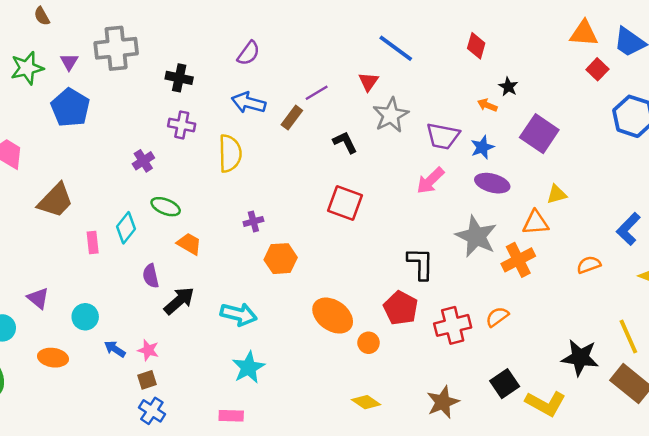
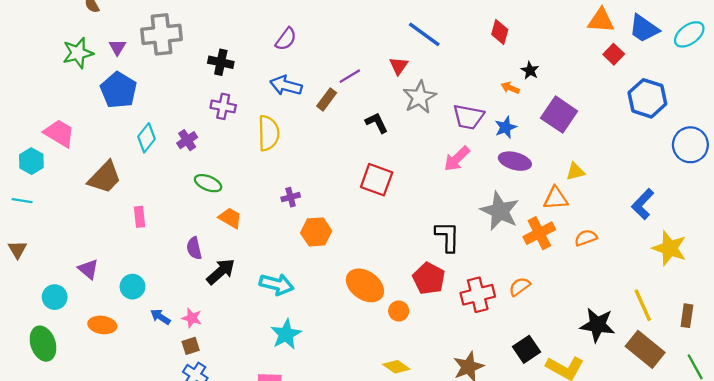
cyan diamond: (126, 228) -> (146, 138), moved
orange semicircle: (589, 265) -> (586, 238), moved

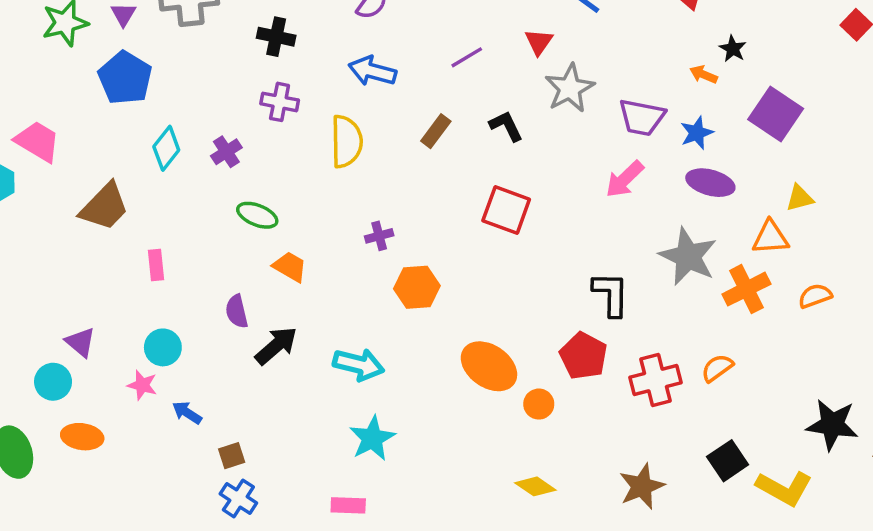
brown rectangle: (327, 99) -> (436, 131), moved
cyan circle: (133, 287) -> (163, 347), moved
cyan circle: (55, 297) -> (53, 382), moved
pink star: (192, 318) -> (142, 385), moved
orange ellipse: (102, 325) -> (82, 437), moved

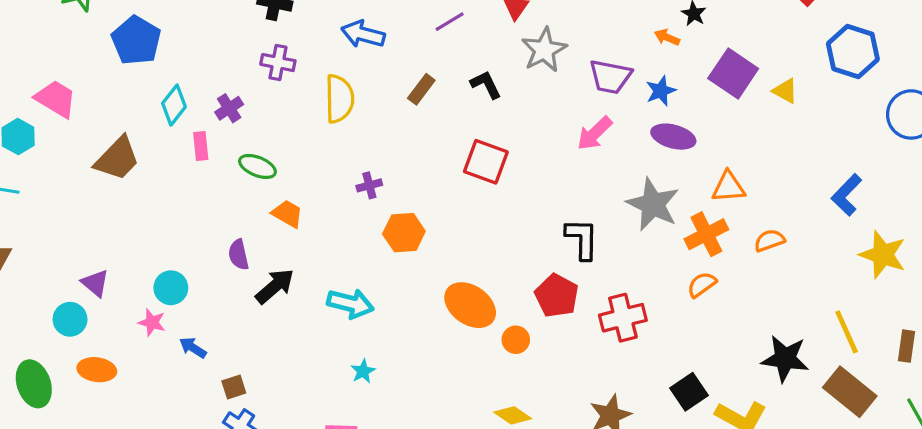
yellow triangle: (800, 198) -> (785, 91), moved, turned 44
pink rectangle: (156, 265) -> (201, 146), moved
orange semicircle: (717, 368) -> (702, 285), moved
cyan star: (372, 438) -> (363, 371), size x0.6

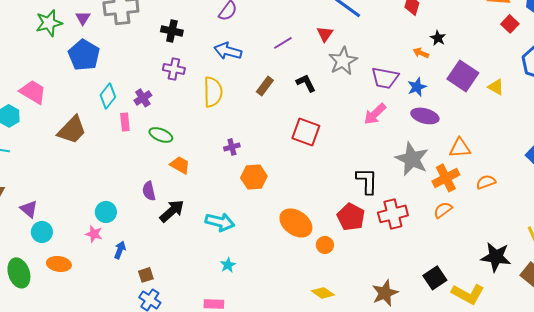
purple triangle: (95, 283) -> (29, 209), moved
red cross: (623, 318) -> (393, 214), moved
blue arrow: (193, 348) -> (120, 250), turned 78

